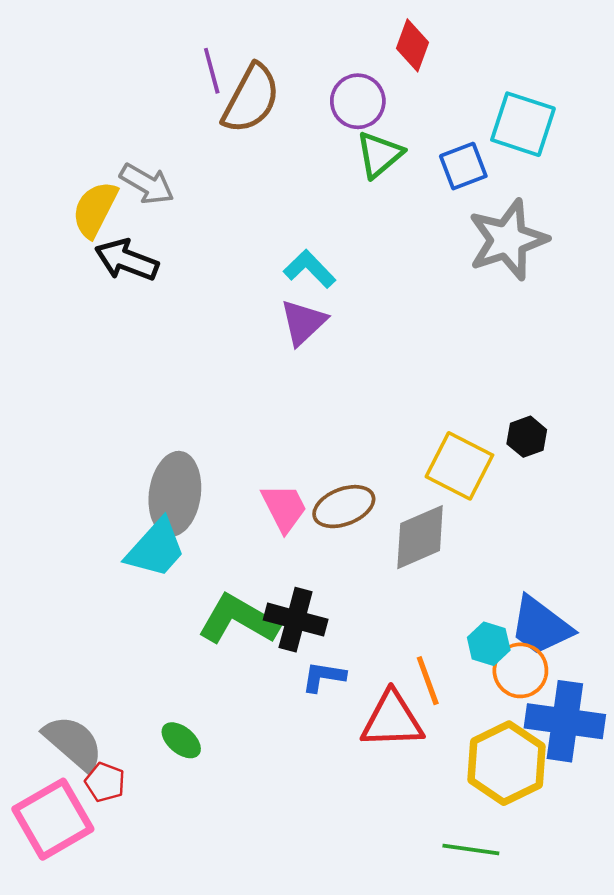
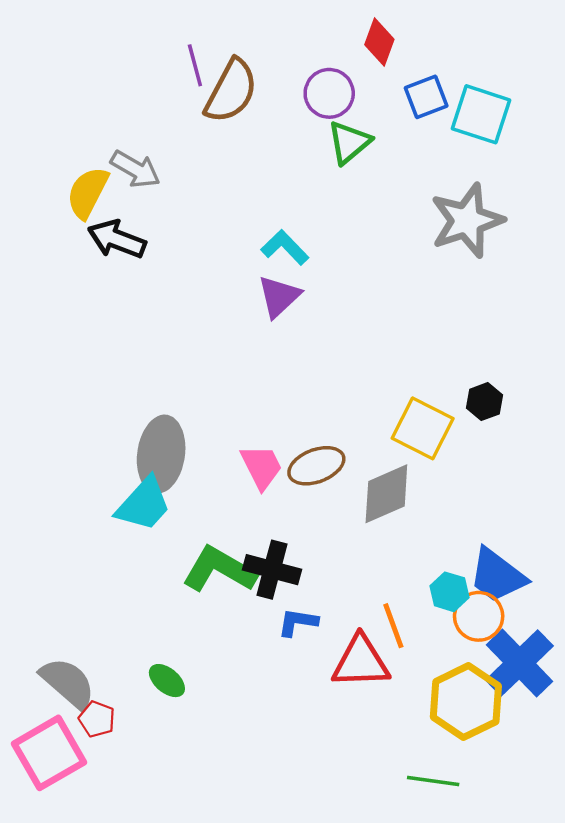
blue square: (463, 166) -> (426, 97), moved
blue cross: (565, 721) -> (519, 663), turned 38

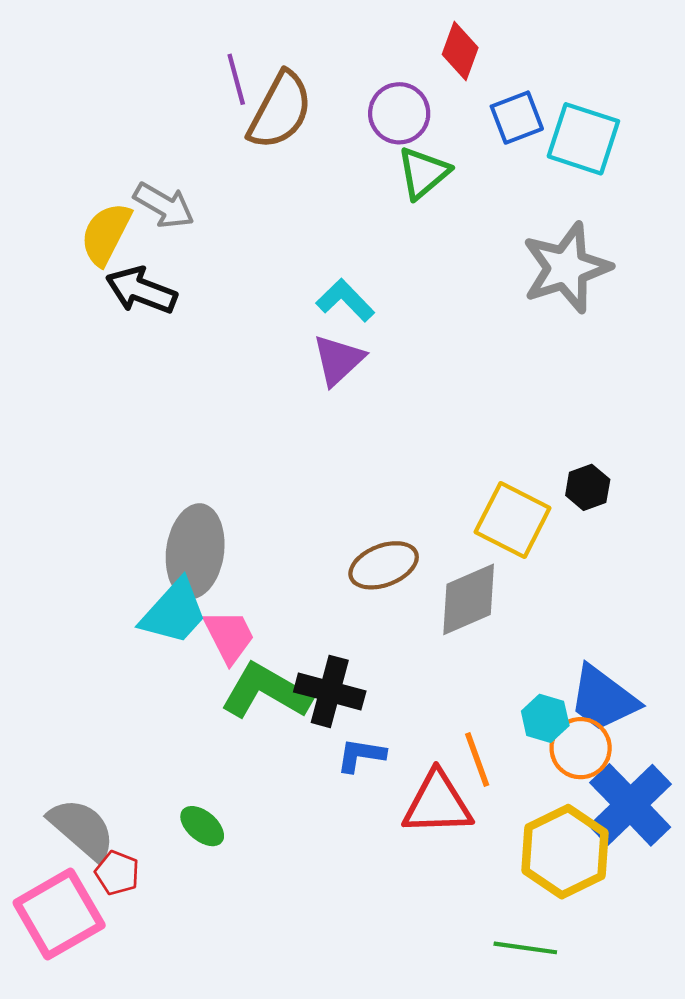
pink trapezoid: (261, 467) -> (229, 636), moved

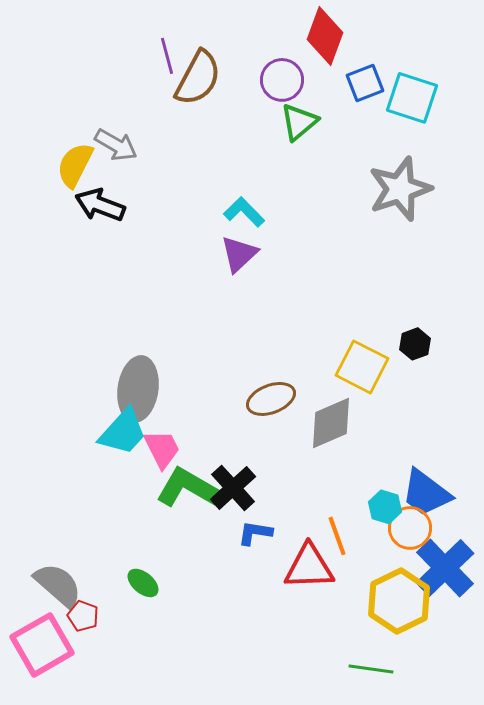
red diamond: (460, 51) -> (325, 36), size x1.4
black cross: (330, 691) -> (233, 488), turned 33

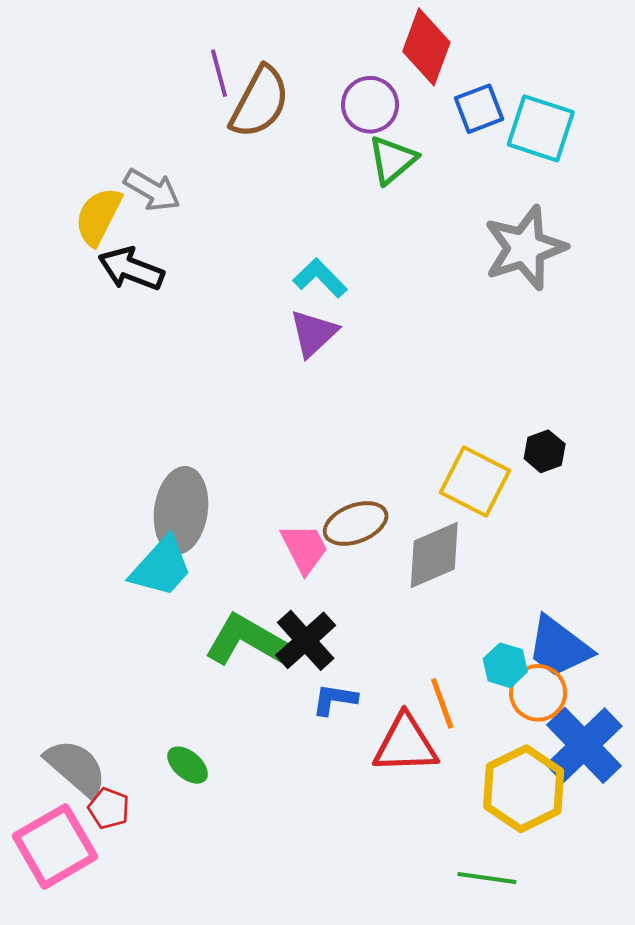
pink trapezoid: (162, 449) -> (304, 548), moved

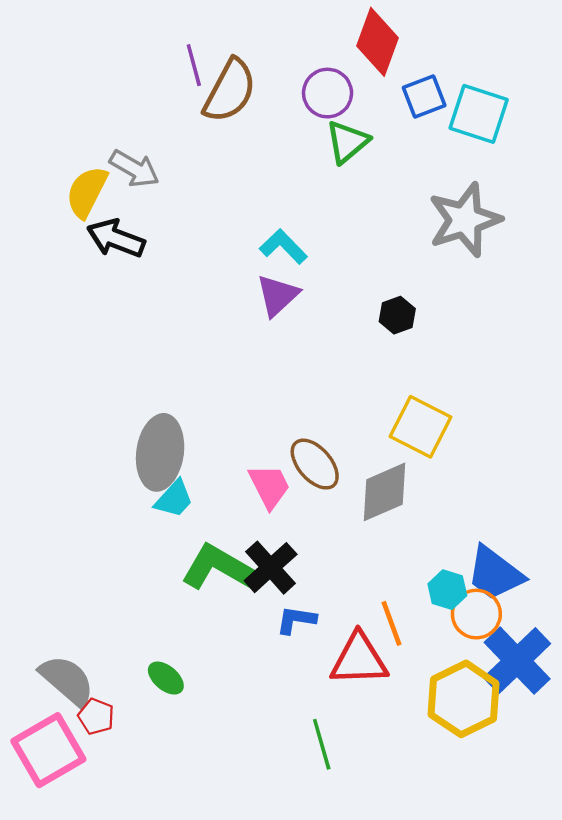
black hexagon: (545, 451) -> (397, 315), moved
brown ellipse: (356, 523) -> (315, 464), turned 70
cyan trapezoid: (161, 567) -> (174, 499), moved, size x0.7
green line: (487, 878) -> (322, 744), moved, turned 66

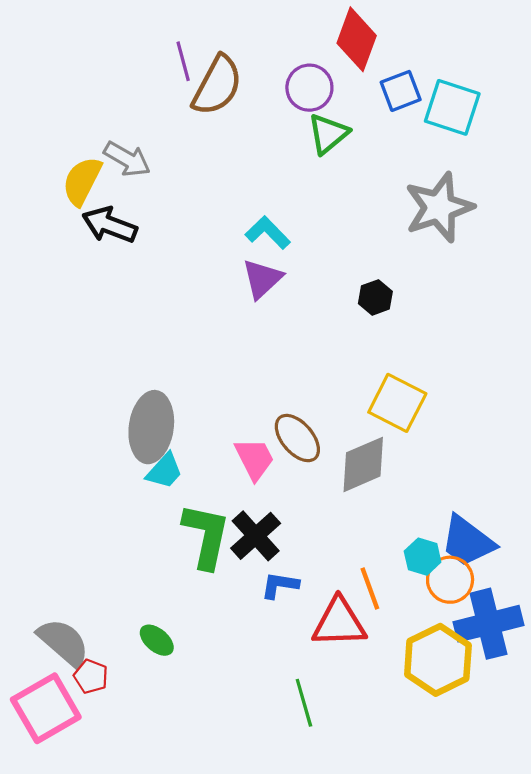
green L-shape: (218, 568) -> (206, 536), turned 72
blue cross: (517, 661) -> (488, 624), turned 30

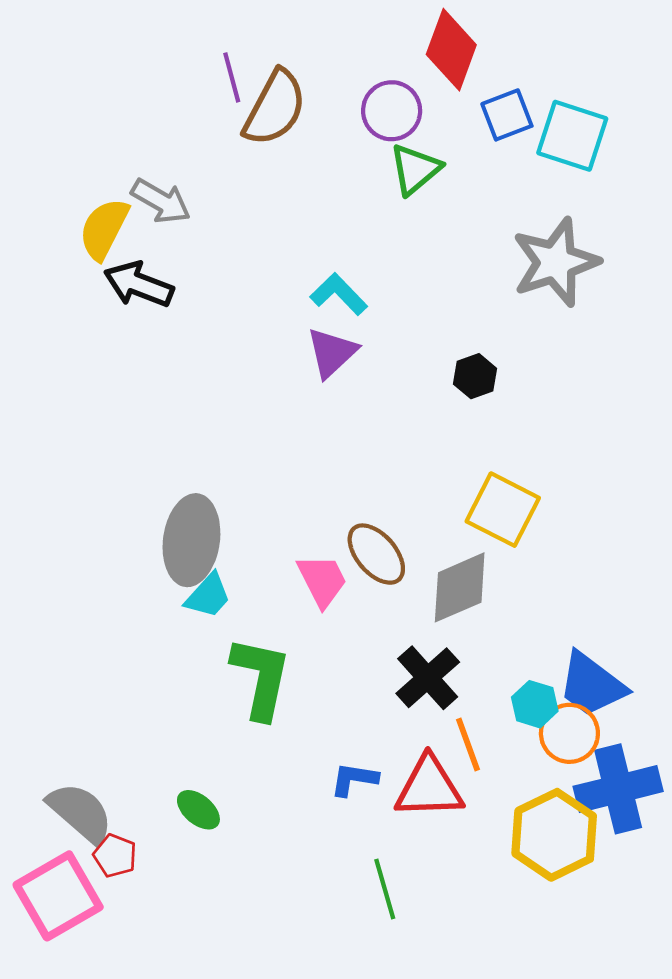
black cross: (256, 536) -> (428, 678), moved
blue L-shape: (280, 585) -> (354, 779), moved

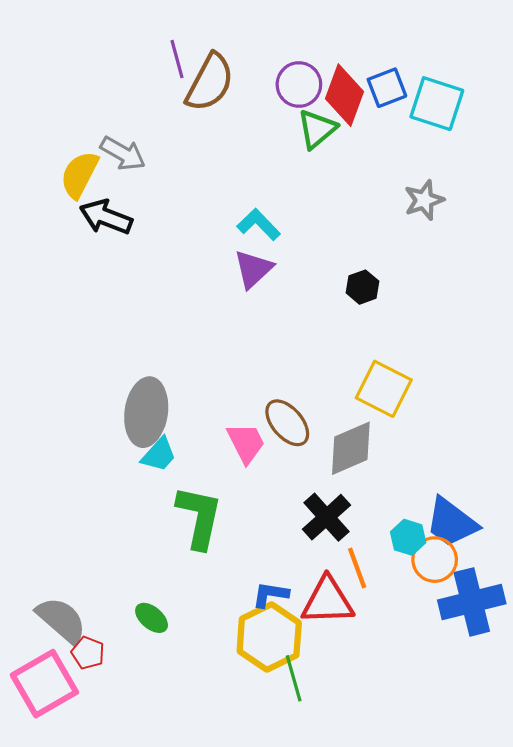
red diamond: (451, 50) -> (345, 95), moved
gray star: (556, 262) -> (424, 200), size x0.6
yellow hexagon: (554, 835) -> (269, 637), moved

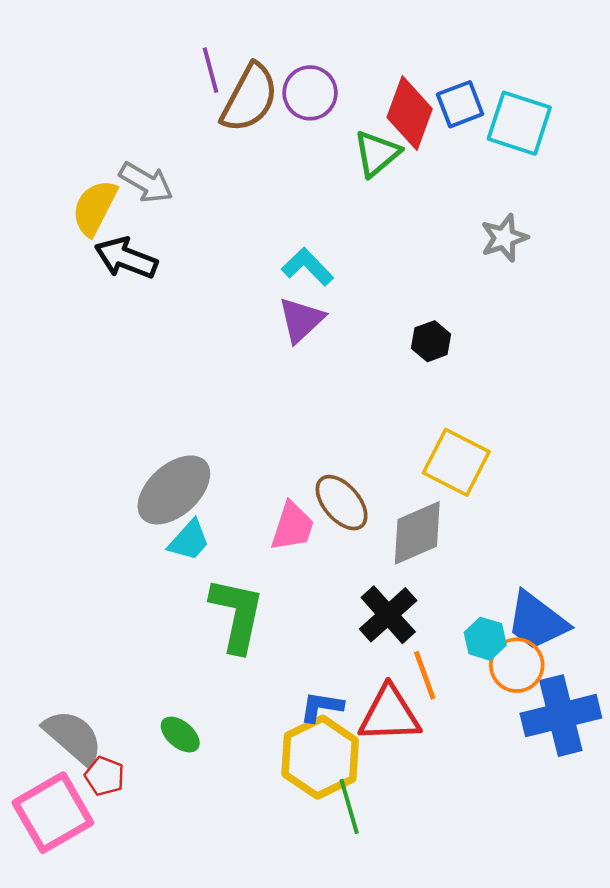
purple circle: (299, 84) -> (310, 93), moved
gray ellipse: (146, 412) -> (174, 490), turned 40
pink trapezoid: (246, 443) -> (292, 527), turned 45

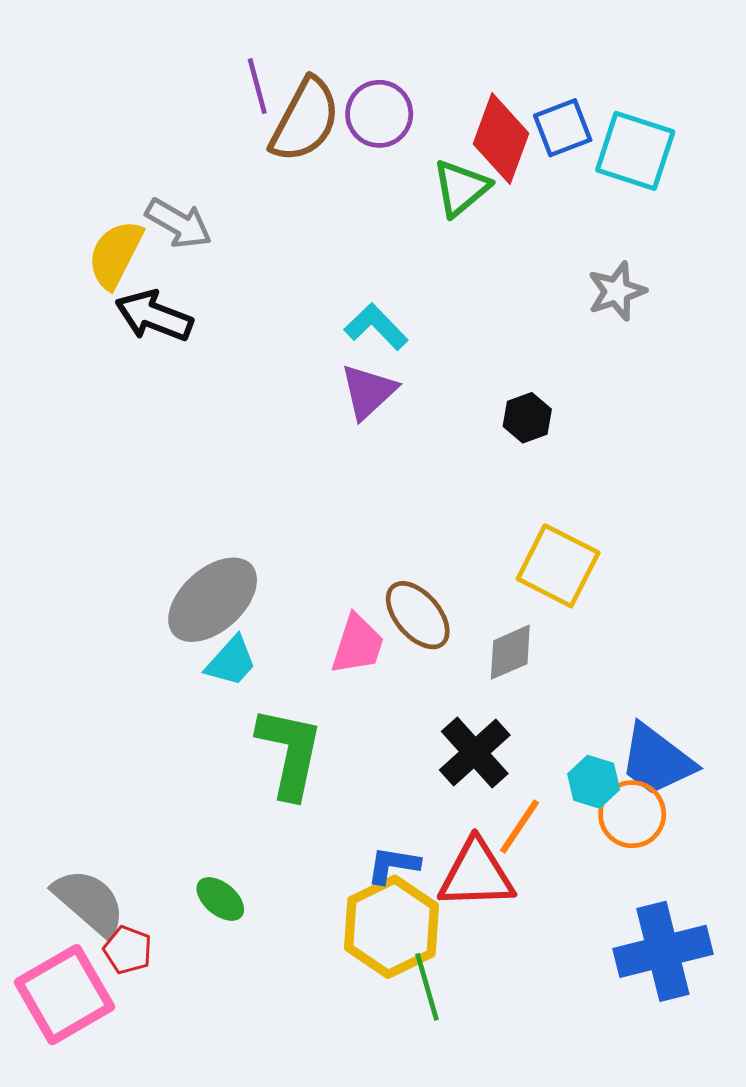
gray diamond: (417, 533) -> (510, 652), size x0.7
orange line: (425, 675) -> (520, 826), turned 54
blue cross: (561, 716) -> (663, 951), moved

